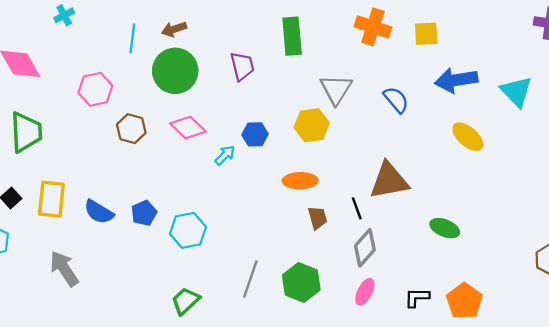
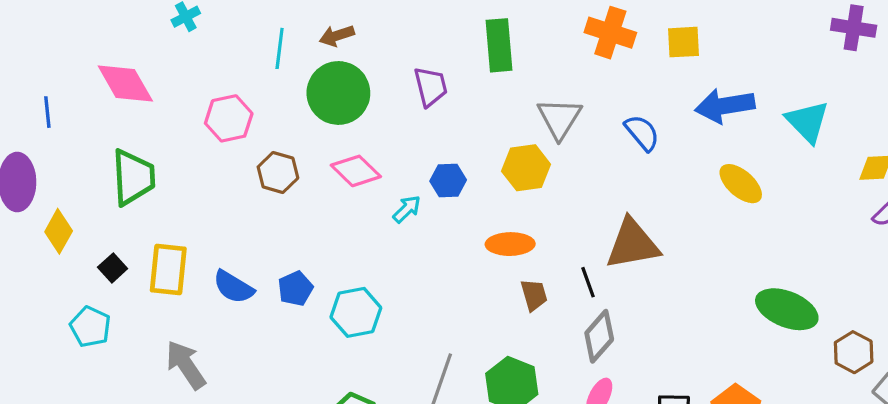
green ellipse: (445, 228) -> (787, 309), moved, size x1.5

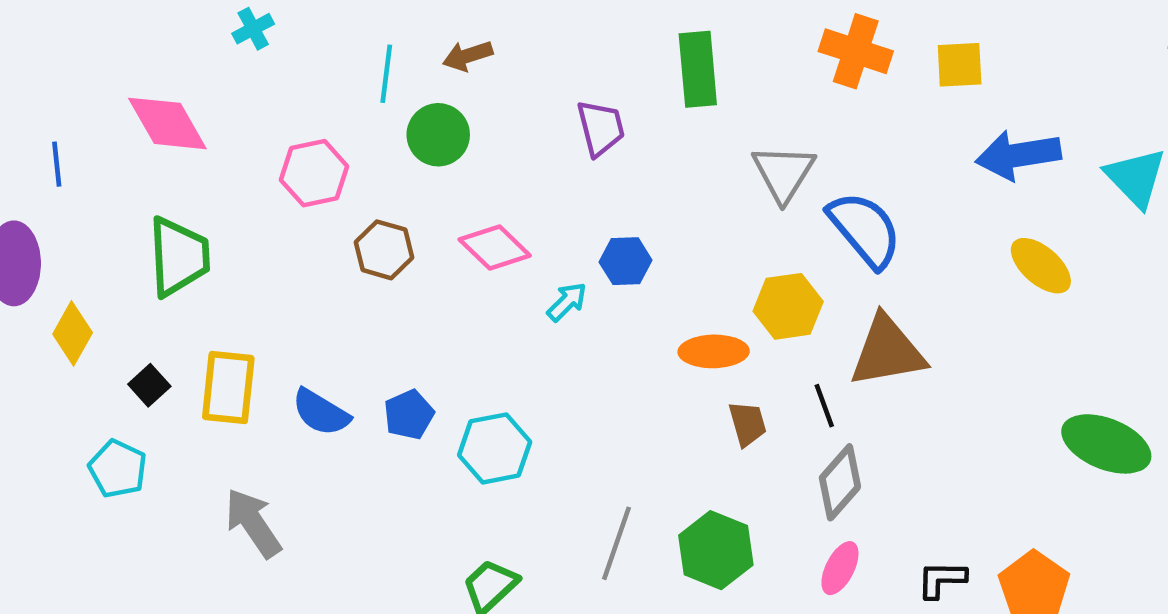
green circle: (338, 93) -> (438, 135), moved, size x0.7
blue semicircle: (642, 133) -> (865, 230), moved, size x1.5
yellow hexagon: (526, 168) -> (788, 306), moved

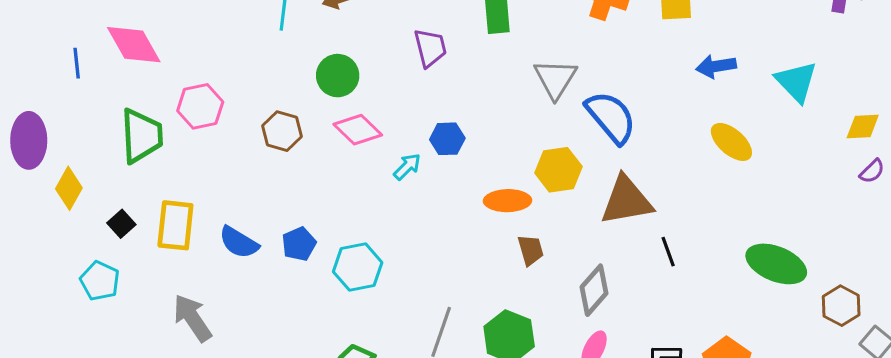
green circle: (438, 135) -> (338, 76), moved
blue arrow: (1018, 155) -> (716, 66), size x0.7
blue line: (57, 164) -> (77, 63), moved
pink hexagon: (314, 173) -> (200, 106), moved
black line: (824, 406) -> (668, 252), moved

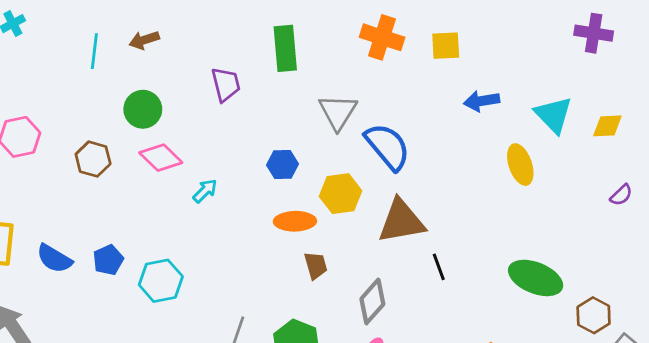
yellow diamond: (863, 127) -> (607, 126), moved
blue hexagon: (447, 139) -> (282, 165), moved
yellow ellipse: (731, 142) -> (520, 165), moved, turned 30

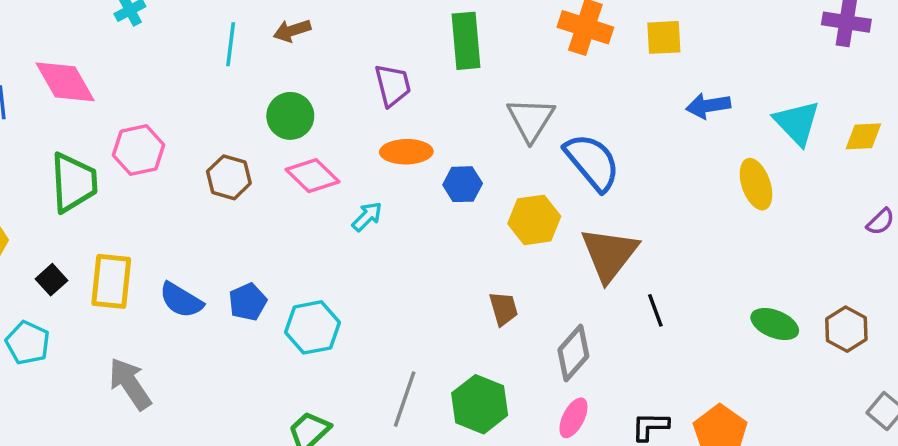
orange ellipse: (295, 221) -> (406, 152), moved
brown triangle: (401, 221) -> (609, 254), turned -42
green ellipse: (536, 278) -> (775, 324), size x0.7
brown hexagon: (594, 315) -> (846, 329), moved

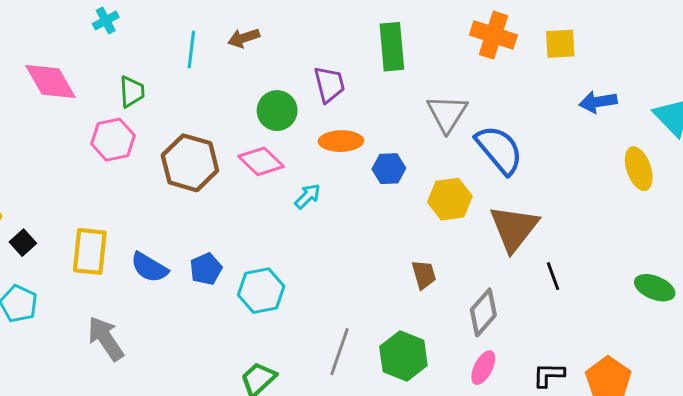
green circle: (290, 116) -> (277, 111), moved
brown hexagon: (229, 177) -> (190, 163), size x1.5
green trapezoid: (74, 182) -> (132, 92), moved, size x0.6
black square: (52, 280) -> (23, 243), moved

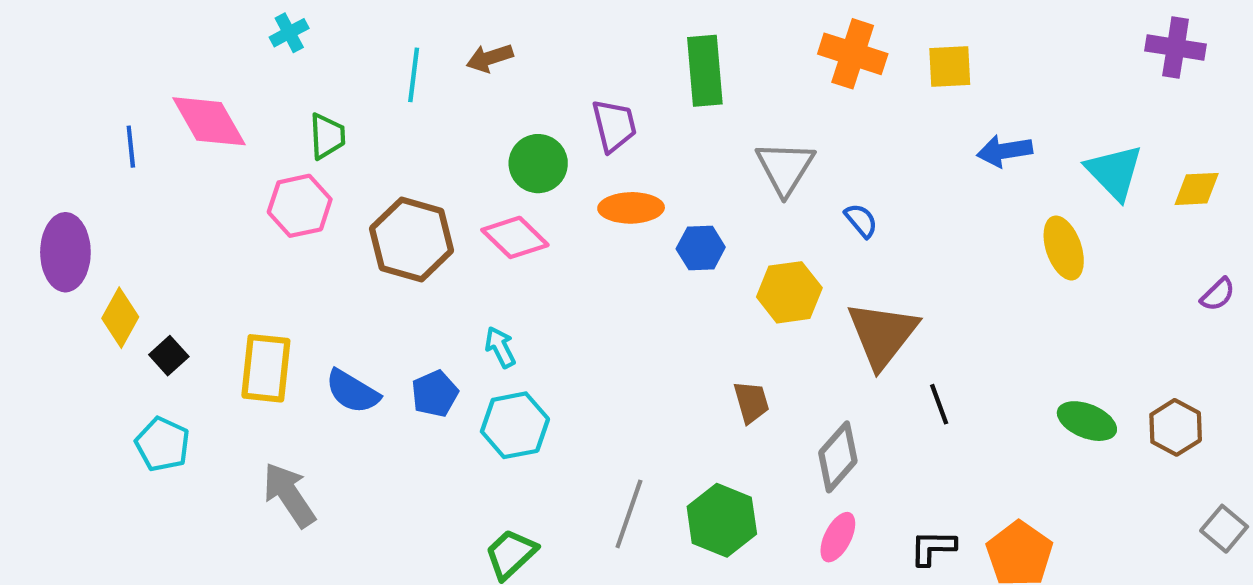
blue semicircle: (499, 150) -> (861, 221), size x0.5
cyan arrow: (308, 196) -> (500, 347), moved, turned -72

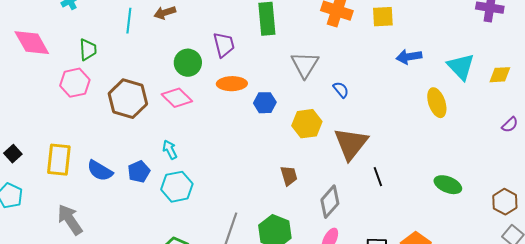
brown hexagon: (1176, 427) -> (505, 202), moved

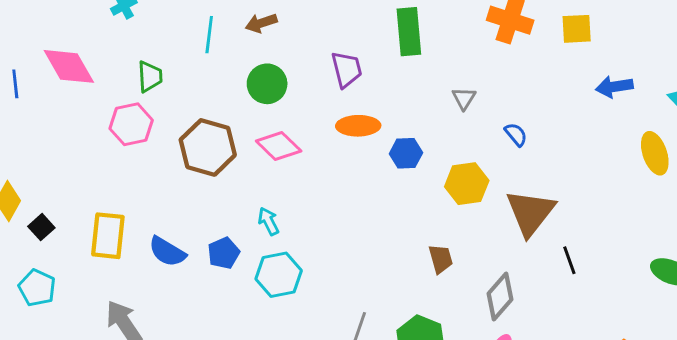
green circle: (188, 63) -> (267, 84), moved
gray triangle: (305, 65) -> (464, 98), size x0.6

